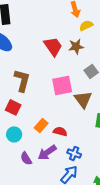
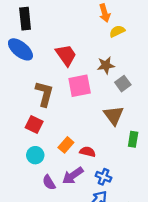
red trapezoid: (53, 46) -> (66, 55), moved
brown star: (76, 46) -> (106, 65), moved
pink square: (62, 85) -> (80, 86), moved

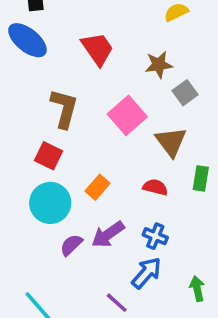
pink square: (80, 86) -> (127, 115), moved, turned -30
red semicircle: (88, 152) -> (155, 187), moved
cyan circle: (35, 155) -> (50, 203), size x1.5
purple semicircle: (49, 182) -> (71, 245), turned 77

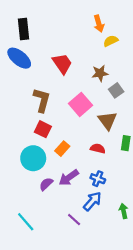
red square: (48, 156) -> (43, 129), moved

